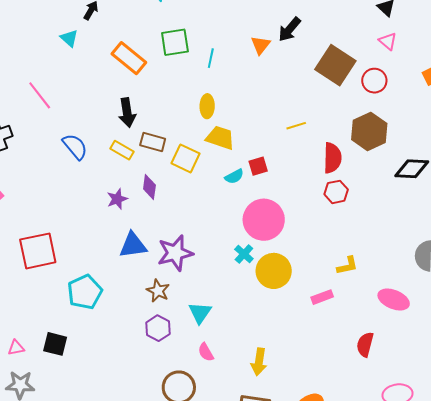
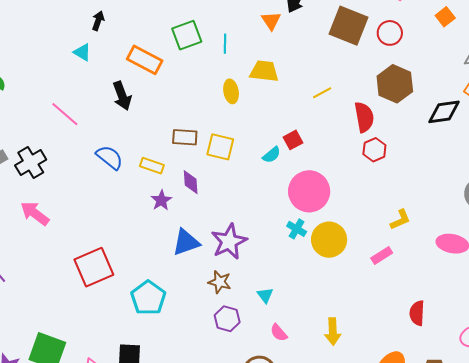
black arrow: (127, 112) -> (122, 96), moved
yellow trapezoid: (220, 138) -> (264, 71), moved
yellow rectangle: (122, 150) -> (152, 166), moved
cyan triangle: (200, 313) -> (265, 295), size x0.7
red semicircle: (365, 345) -> (417, 313), moved

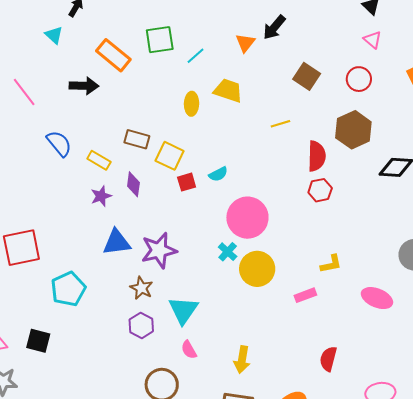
brown square: (348, 26) -> (307, 76), moved, size x0.7
cyan line: (225, 44) -> (195, 56), turned 36
black arrow: (122, 96) -> (84, 86), turned -80
red square: (293, 140) -> (187, 182), moved
cyan triangle: (265, 295) -> (183, 310), size x1.8

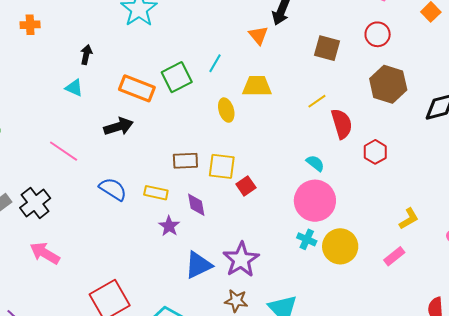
green square: (160, 40) -> (177, 77), moved
red semicircle: (317, 156) -> (342, 124), moved
cyan semicircle: (218, 174) -> (315, 163), moved, turned -96

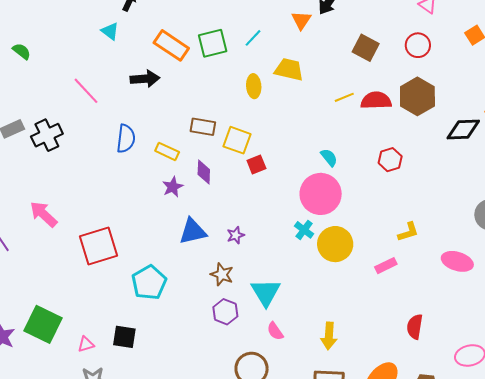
red semicircle: (342, 124) -> (376, 101), moved, turned -88
blue semicircle: (113, 189) -> (126, 139), turned 52
pink arrow: (45, 253) -> (44, 214), moved
purple star: (241, 260) -> (236, 235), size x0.5

